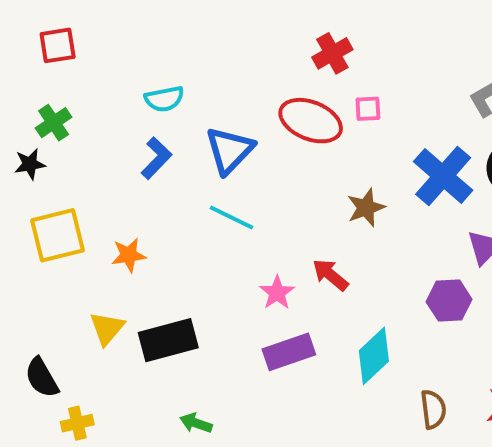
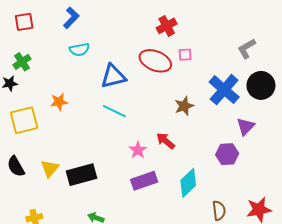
blue triangle: (230, 150) -> (113, 76), turned 32
blue L-shape: (156, 158) -> (71, 18), moved
orange star: (129, 255) -> (59, 102), moved
black semicircle: (42, 378) -> (16, 166), moved

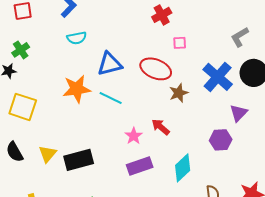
red ellipse: (155, 61) -> (156, 69), moved
orange star: (59, 102) -> (77, 89), moved, size x1.6
yellow square: (24, 120) -> (23, 107), turned 32

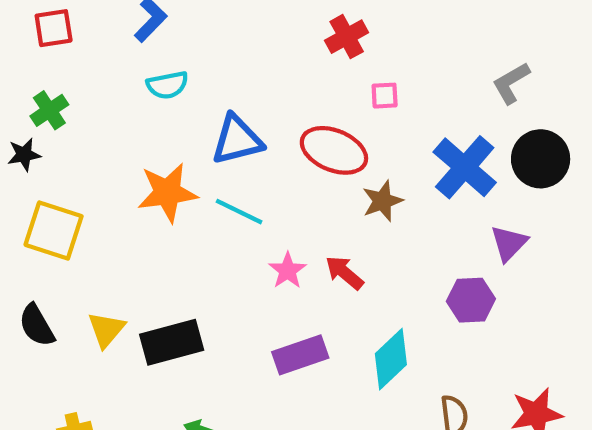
pink star: (134, 136) -> (288, 271), moved

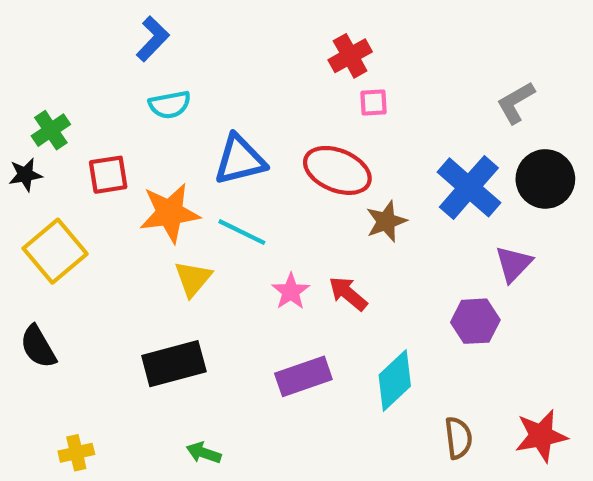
red square: (54, 28) -> (108, 175), moved
pink square: (385, 96) -> (373, 103), moved
yellow square: (54, 230) -> (55, 251), turned 32
yellow triangle: (106, 330) -> (193, 279), moved

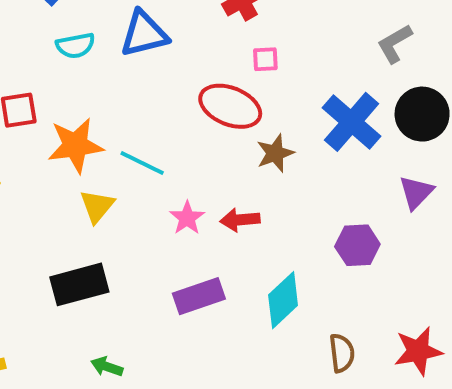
pink square: (373, 103) -> (265, 59), moved
blue triangle: (240, 160) -> (144, 34), moved
purple triangle: (514, 264) -> (416, 192), moved
red arrow: (348, 294) -> (240, 220), turned -45

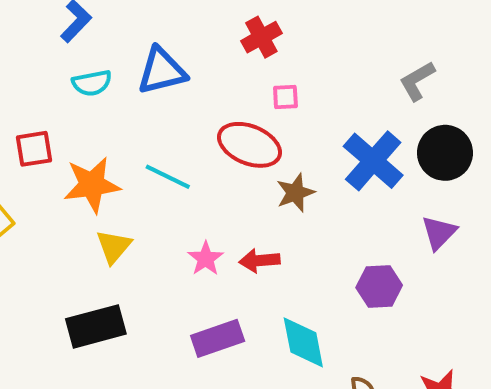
cyan line: (142, 163) -> (168, 177), moved
cyan diamond: (283, 300) -> (303, 342), turned -58

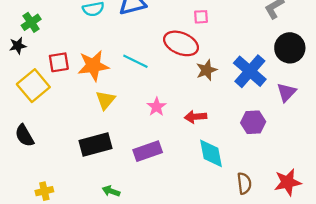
red square: (34, 149) -> (59, 62), moved
blue cross: (373, 161) -> (250, 71), moved
red arrow: (259, 261) -> (195, 117), moved
purple rectangle: (218, 338) -> (148, 151), moved

